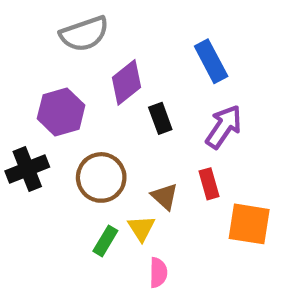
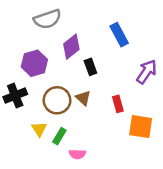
purple arrow: (224, 127) -> (147, 72), moved
brown triangle: (165, 196) -> (83, 98), moved
yellow triangle: (141, 228) -> (39, 129), moved
pink semicircle: (158, 273) -> (77, 154), moved, turned 91

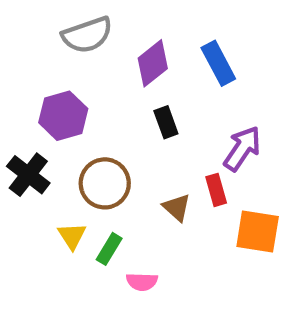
purple diamond: (71, 47) -> (153, 63), moved
purple arrow: (147, 72) -> (242, 148), moved
black cross: (15, 96) -> (28, 175), turned -30
brown triangle: (83, 98) -> (177, 207), moved

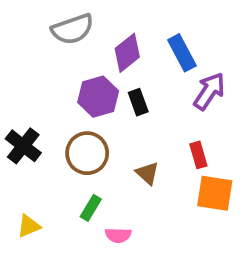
purple hexagon: (63, 116) -> (98, 97), moved
purple arrow: (242, 148) -> (209, 91), moved
red rectangle: (216, 190) -> (198, 155), moved
yellow triangle: (72, 236) -> (29, 226), moved, turned 40

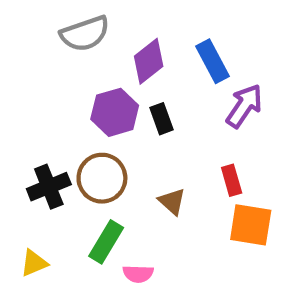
black cross: (23, 146) -> (49, 187), moved, turned 30
green rectangle: (91, 208) -> (106, 242), size x1.4

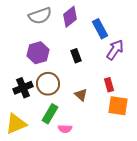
purple diamond: (149, 61) -> (70, 17), moved
purple hexagon: (115, 112) -> (38, 53), moved
yellow triangle: (34, 263) -> (16, 124), size x1.6

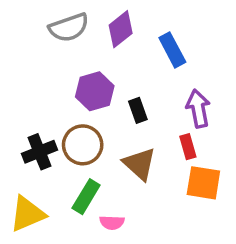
purple arrow: (115, 50) -> (198, 109), moved, turned -45
purple hexagon: (38, 53) -> (95, 91), moved
black rectangle: (76, 56) -> (138, 110), moved
brown triangle: (81, 95) -> (140, 164), size x1.5

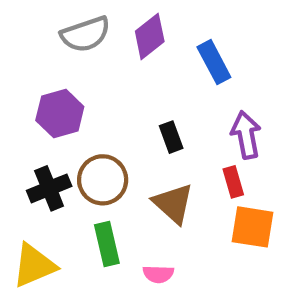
purple hexagon: (95, 91) -> (60, 113), moved
green rectangle: (86, 197) -> (107, 244), turned -44
pink semicircle: (112, 223) -> (158, 274), moved

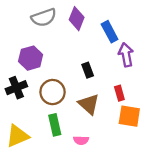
purple diamond: (150, 36) -> (77, 19), turned -30
purple arrow: (246, 135) -> (126, 55), moved
black cross: (49, 188) -> (16, 88), moved

